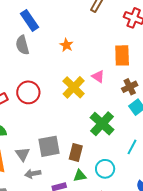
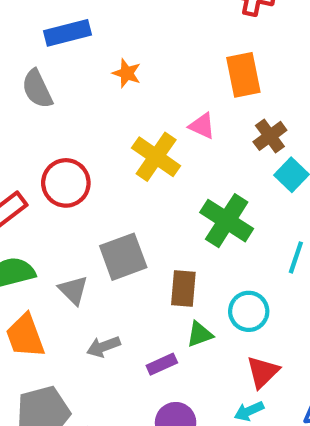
blue rectangle: (29, 20) -> (67, 33), moved, turned -60
gray square: (49, 146) -> (123, 257), moved
gray triangle: (23, 154) -> (73, 290), moved

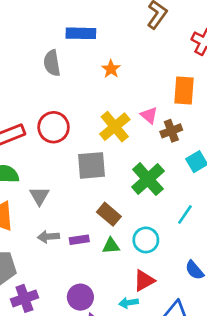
brown cross: (270, 136) -> (171, 131), moved
gray square: (123, 257) -> (91, 165), moved
brown rectangle: (183, 289) -> (109, 214), turned -70
purple rectangle: (162, 364) -> (79, 240), moved

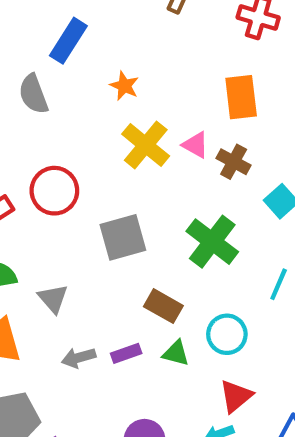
blue rectangle: (81, 33) -> (68, 41), turned -48
yellow cross: (115, 127) -> (146, 145), moved
brown cross: (171, 131) -> (234, 162), turned -30
green triangle: (111, 246) -> (176, 353), turned 30

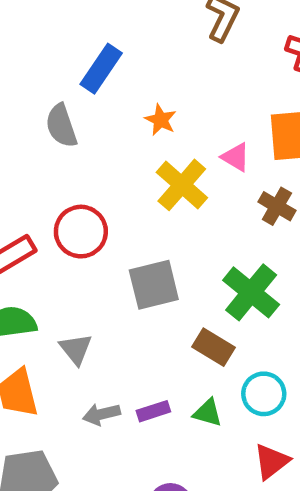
pink triangle: (195, 145) -> (236, 157), moved
brown rectangle: (163, 306) -> (213, 347), moved

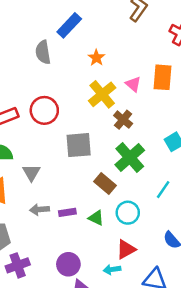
brown cross: (277, 206) -> (123, 120), moved

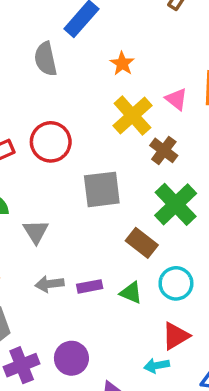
purple circle: (68, 264) -> (71, 358), moved

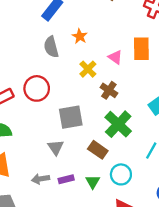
gray semicircle: (46, 59) -> (51, 47), moved
yellow cross: (132, 116) -> (88, 69), size x0.7
gray triangle: (36, 232) -> (56, 147), moved
green triangle: (131, 293) -> (93, 182), turned 40

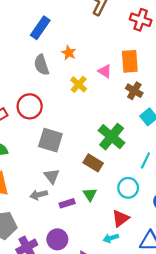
brown cross: (109, 90) -> (134, 91), moved
gray square: (71, 117) -> (50, 140), moved, turned 30
gray triangle: (56, 147) -> (52, 176), moved
cyan circle: (121, 174) -> (128, 188), moved
purple rectangle: (66, 179) -> (67, 203), moved

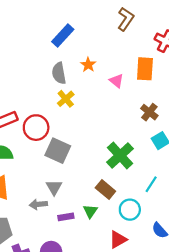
orange rectangle: (130, 61) -> (145, 69), moved
pink triangle: (105, 71) -> (116, 81), moved
yellow cross: (79, 84) -> (66, 99), moved
red circle: (30, 106) -> (36, 128), moved
brown rectangle: (93, 163) -> (105, 190), moved

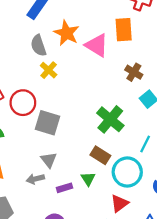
orange star: (88, 65) -> (66, 33), size x1.6
pink triangle: (116, 81) -> (97, 45), size x1.6
cyan circle: (130, 210) -> (127, 172), size x1.4

